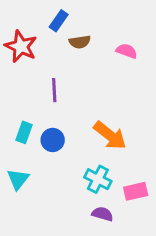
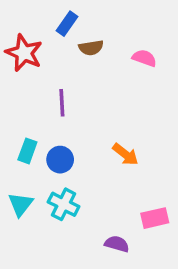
orange arrow: (110, 135) -> (125, 154), size x0.7
cyan cross: (98, 179) -> (64, 204), moved

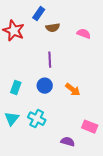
purple line: (62, 103) -> (50, 60), moved
blue circle: (60, 160) -> (45, 86), moved
pink rectangle: (155, 218) -> (90, 127), turned 35

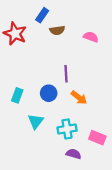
purple line: (50, 60) -> (66, 74), moved
cyan triangle: (12, 119) -> (36, 121), moved
cyan cross: (37, 119) -> (67, 129), moved, turned -36

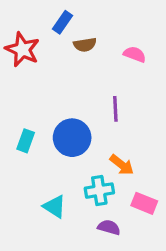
purple line: (66, 74) -> (115, 109), moved
blue circle: (49, 93) -> (72, 138), size x1.5
orange arrow: (79, 98) -> (122, 165), moved
cyan triangle: (36, 121) -> (54, 207), moved, turned -35

